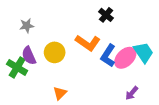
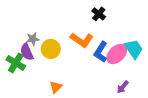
gray star: (27, 26) -> (33, 39), moved

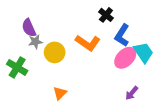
purple semicircle: (27, 52) -> (29, 28), moved
blue L-shape: (101, 52) -> (122, 35), moved

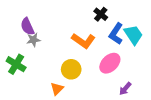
yellow circle: (55, 52) -> (71, 69), moved
cyan trapezoid: (143, 52) -> (133, 35), moved
pink ellipse: (125, 58) -> (110, 63), moved

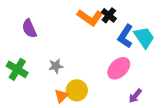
gray star: (33, 40) -> (56, 66), moved
orange L-shape: (83, 41) -> (90, 18), moved
yellow circle: (71, 69) -> (77, 90), moved

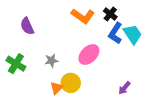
black cross: (109, 15) -> (110, 14), moved
pink ellipse: (119, 68) -> (89, 54), moved

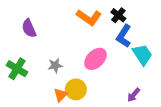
cyan trapezoid: (133, 34) -> (142, 55), moved

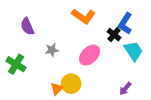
black cross: (118, 15) -> (114, 35), moved
blue L-shape: (124, 36) -> (125, 23), moved
gray star: (55, 65) -> (52, 50), moved

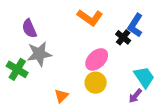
gray star: (52, 50) -> (39, 54), moved, size x1.6
cyan trapezoid: (133, 51) -> (144, 77), moved
yellow circle: (71, 84) -> (96, 83), moved

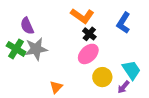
black cross: (123, 37) -> (89, 34), moved
green cross: (17, 69) -> (16, 49), moved
yellow circle: (96, 83) -> (102, 77), moved

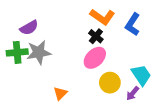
orange L-shape: (82, 16) -> (102, 17), moved
purple semicircle: (27, 26) -> (29, 28), turned -96
green cross: (16, 49) -> (17, 52), turned -36

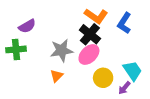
black cross: (96, 36) -> (90, 34), size x1.5
gray star: (39, 52) -> (62, 50), moved
orange triangle: (60, 93) -> (57, 76), moved

